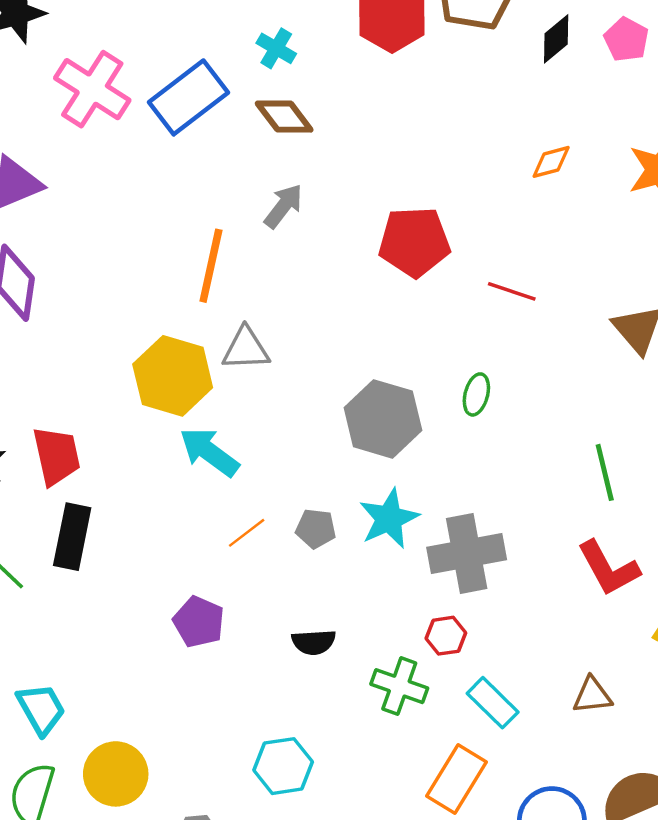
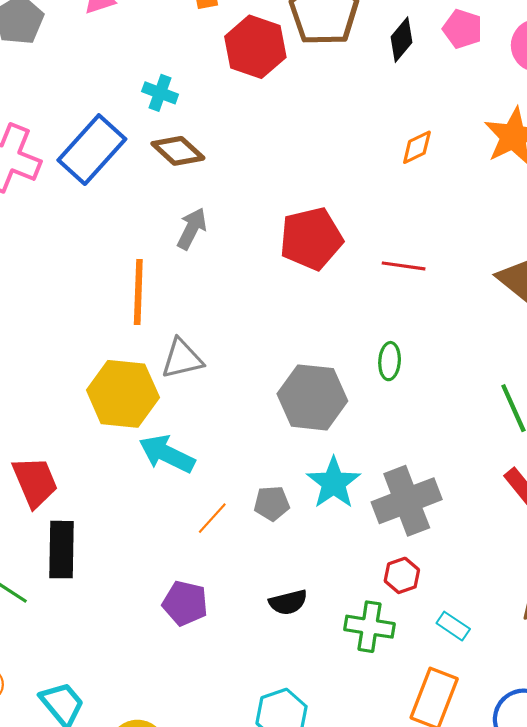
cyan rectangle: (493, 703) -> (453, 626), size x0.7

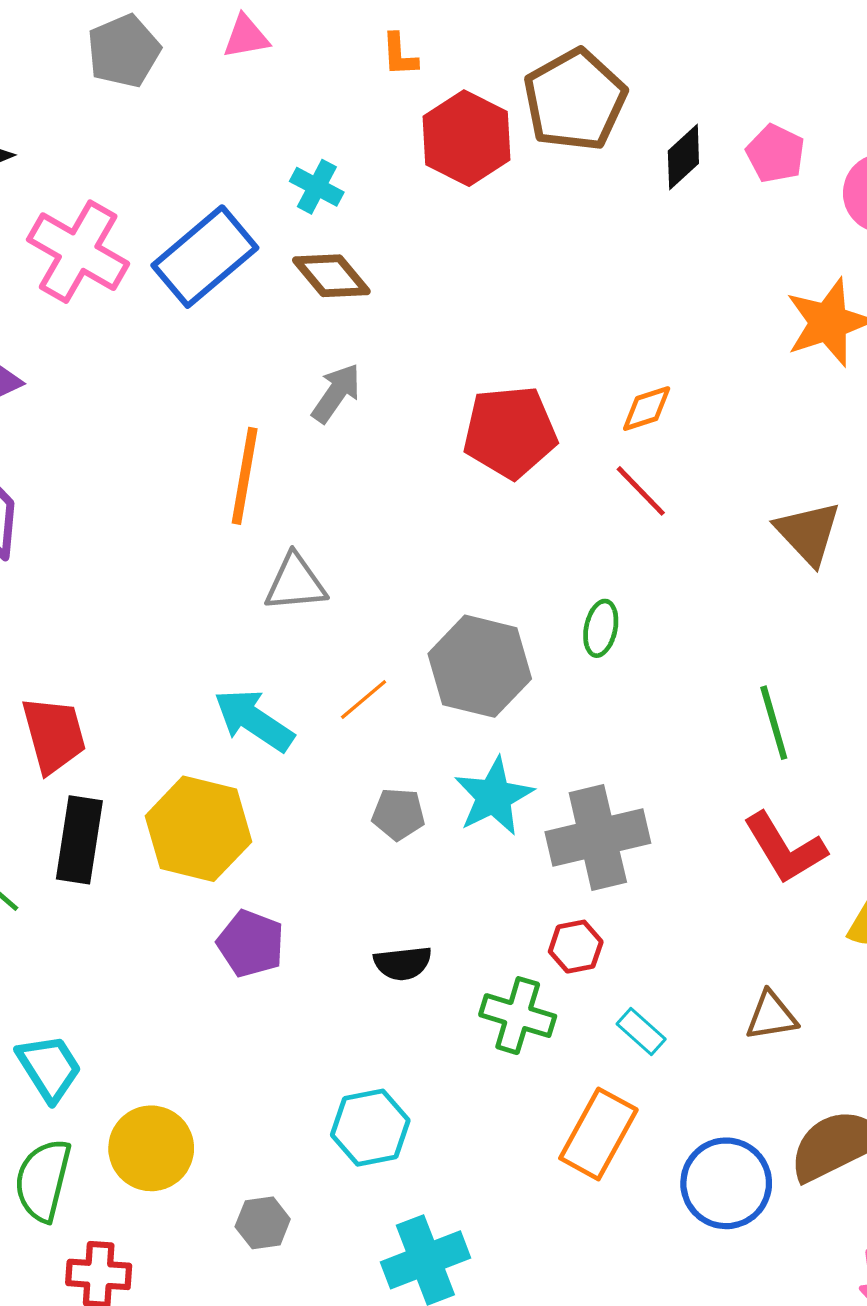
orange diamond: (417, 147) -> (647, 409), moved
red line: (404, 266) -> (641, 491), turned 30
yellow hexagon: (123, 394) -> (198, 829), moved
orange line: (212, 518) -> (364, 699), moved

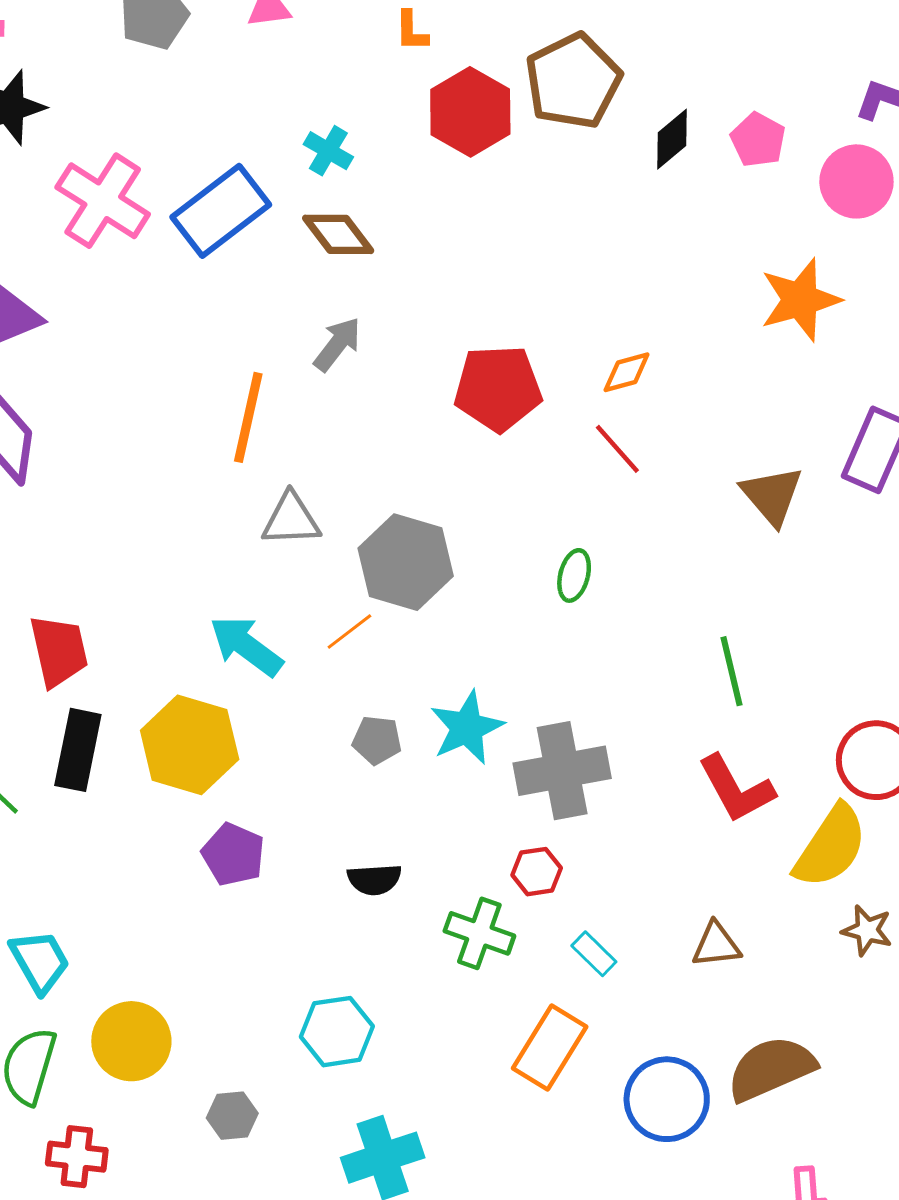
gray hexagon: (480, 666) -> (406, 562), moved

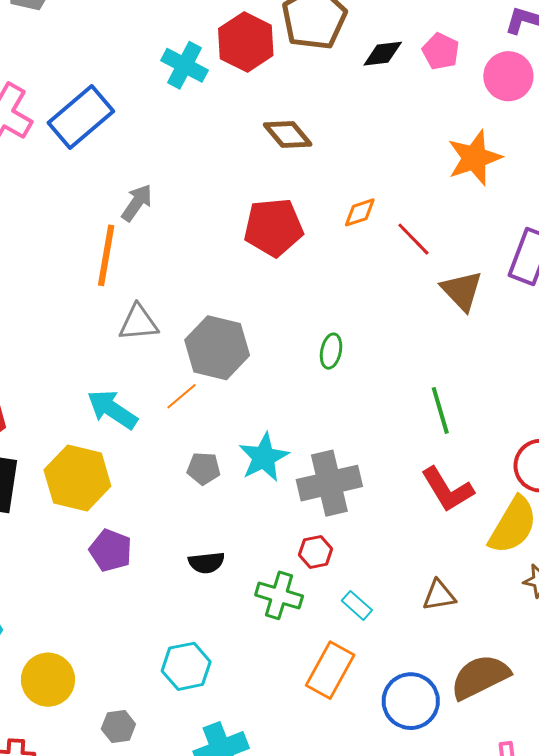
black diamond: (672, 139) -> (383, 54), turned 36
cyan cross: (328, 151) -> (185, 65), moved, size x1.4
brown diamond: (338, 234) -> (288, 135), moved
gray arrow: (337, 344) -> (137, 203), moved
red line: (617, 449) -> (413, 239), moved

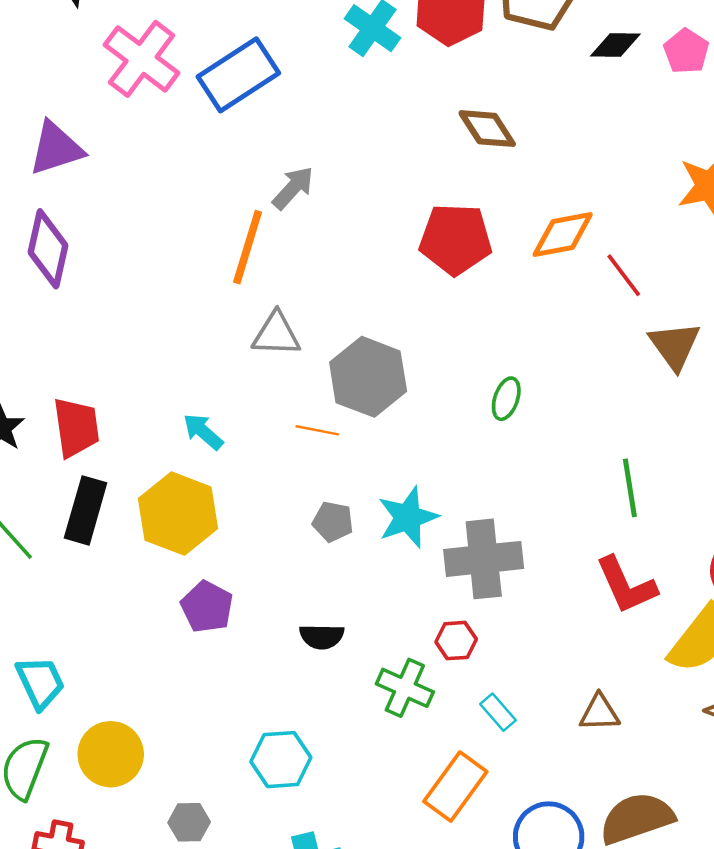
orange diamond: (360, 212) -> (563, 234), size x1.5
orange line: (181, 396) -> (317, 430), turned 44
cyan arrow: (112, 409) -> (203, 432), moved, size x0.7

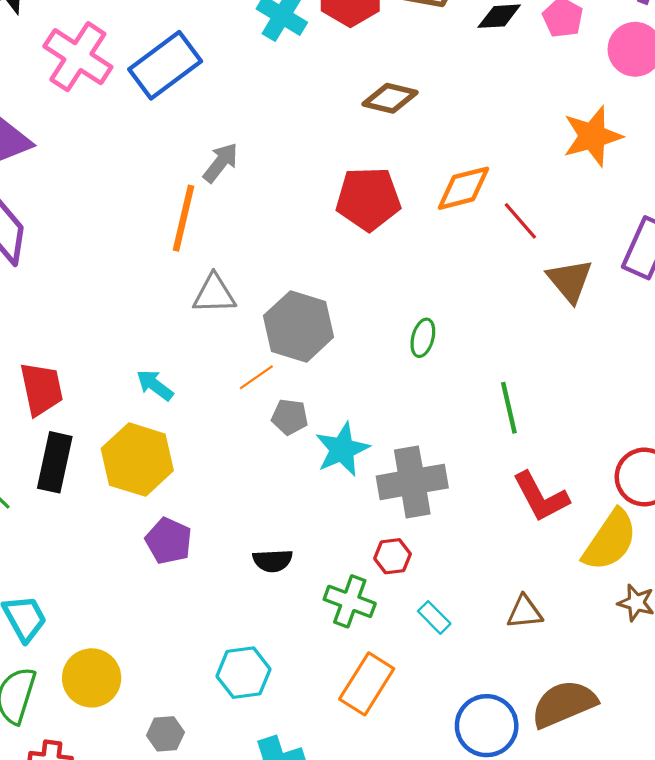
brown diamond: (487, 129) -> (390, 98), turned -40
orange line: (317, 430) -> (256, 377), turned -42
green line: (630, 488) -> (509, 408), moved
gray pentagon: (333, 522) -> (290, 417), moved
orange rectangle: (455, 787) -> (367, 684), moved

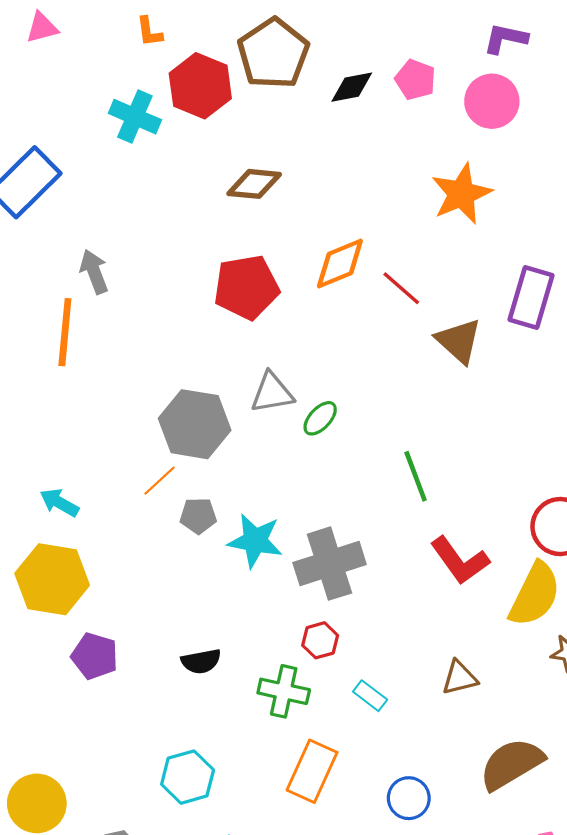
gray arrow: (221, 163) -> (94, 272), turned -51
gray triangle: (214, 294) -> (272, 393), moved
green ellipse: (423, 338) -> (320, 418), turned 36
cyan star: (342, 449) -> (255, 541), turned -30
blue circle: (487, 726) -> (409, 798), moved, size x0.7

